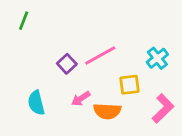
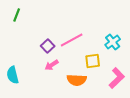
pink arrow: (81, 99) -> (52, 65), moved
cyan semicircle: (36, 103) -> (13, 75), moved

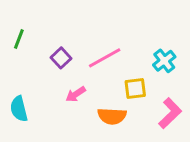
green line: (17, 15) -> (19, 39), moved
purple square: (48, 46) -> (61, 58), moved

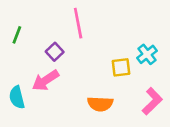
pink line: (105, 58) -> (78, 23), moved, turned -72
yellow square: (135, 88) -> (121, 67), moved
pink arrow: (76, 94) -> (46, 80), moved, size x1.5

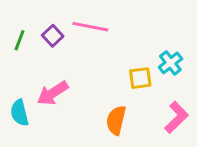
pink line: (78, 23) -> (90, 27), turned -68
purple square: (55, 52) -> (53, 36), moved
orange semicircle: (100, 104) -> (116, 120), turned 100

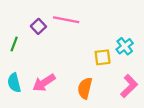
green line: (19, 40) -> (14, 44), moved
pink arrow: (53, 93) -> (44, 83), moved

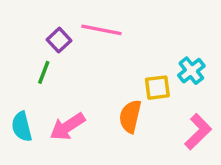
green line: (14, 44) -> (44, 72), moved
orange semicircle: (85, 88) -> (130, 116), moved

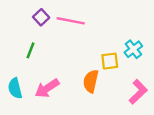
purple square: (59, 40) -> (41, 17), moved

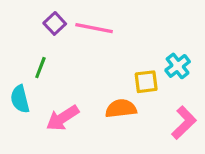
orange semicircle: (91, 81) -> (121, 109), turned 70
cyan semicircle: (15, 88) -> (20, 99), moved

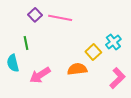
green line: (40, 68) -> (26, 43), turned -32
yellow square: (146, 82) -> (93, 52), turned -35

